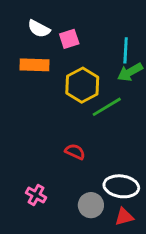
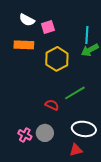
green line: (107, 107) -> (75, 93), moved
gray circle: (91, 205) -> (45, 133), moved
red triangle: (124, 217) -> (76, 150), moved

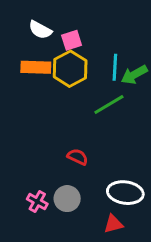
cyan line: (87, 35) -> (115, 67), moved
yellow hexagon: (57, 59) -> (70, 69), moved
green line: (75, 93) -> (109, 105), moved

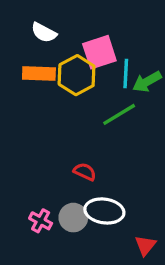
pink square: (72, 40) -> (99, 52), moved, size x1.5
white ellipse: (125, 193) -> (104, 211), moved
red triangle: (113, 224) -> (145, 245), moved, turned -36

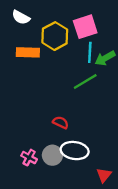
white semicircle: (44, 33) -> (21, 17), moved
pink square: (99, 52) -> (85, 27), moved
yellow hexagon: (77, 75) -> (55, 36), moved

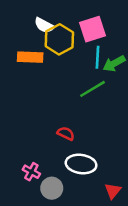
white semicircle: (21, 17) -> (44, 25), moved
gray circle: (52, 155) -> (52, 188), moved

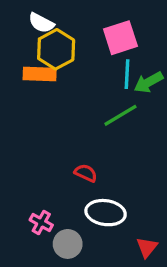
white semicircle: (44, 25) -> (41, 23), moved
yellow hexagon: (59, 39) -> (56, 49), moved

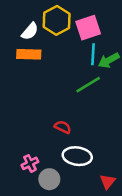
white semicircle: (41, 23) -> (30, 31), moved, turned -78
yellow hexagon: (56, 49) -> (57, 20), moved
pink cross: (41, 223) -> (30, 163), turned 35

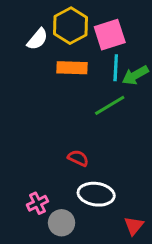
orange rectangle: (29, 54) -> (72, 68), moved

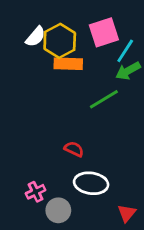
yellow hexagon: (71, 26) -> (60, 41), moved
cyan line: (116, 68) -> (125, 51), moved, turned 30

